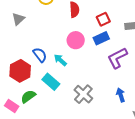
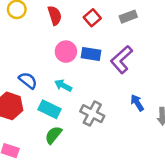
blue rectangle: (101, 38) -> (91, 54), moved, turned 49
cyan arrow: (60, 60) -> (63, 85), moved
green semicircle: (28, 96) -> (53, 135), moved

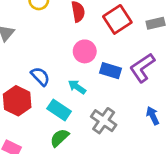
red square: (92, 18) -> (117, 19), size x1.5
blue rectangle: (91, 54) -> (110, 71), moved

